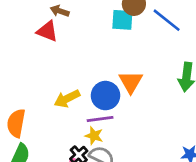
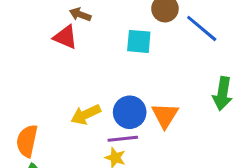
cyan square: (122, 20) -> (139, 41), moved
orange triangle: (131, 82) -> (165, 115), moved

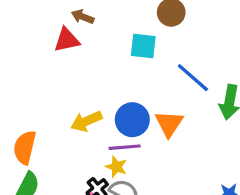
blue line: (202, 28) -> (193, 78), moved
red triangle: (65, 37) -> (67, 40), turned -36

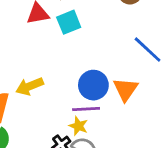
cyan square: (143, 46) -> (69, 22), moved, turned -30
yellow arrow: (86, 121) -> (30, 86), moved

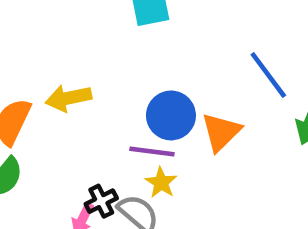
yellow star: (78, 126) -> (161, 183), moved

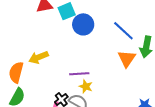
blue circle: (171, 115) -> (83, 24), moved
orange triangle: (221, 132) -> (127, 59), moved

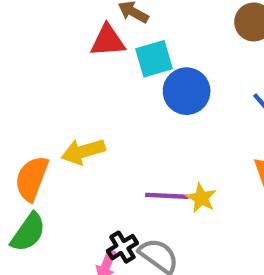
yellow star: (86, 86) -> (201, 198), moved

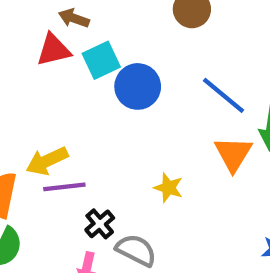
purple line: (167, 196) -> (64, 187), moved
black cross: (122, 247) -> (100, 224), moved

